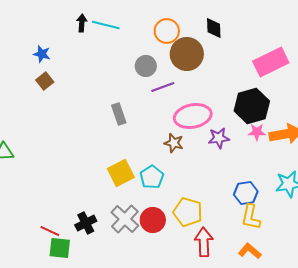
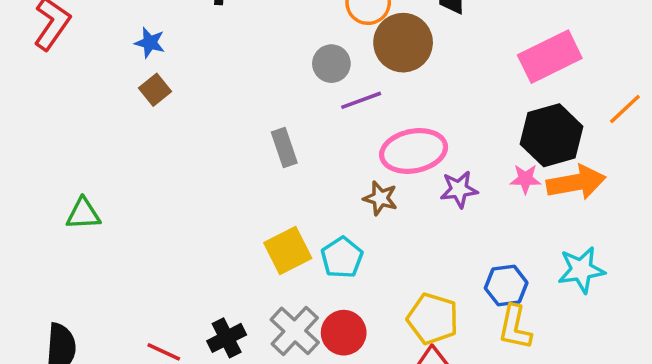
black hexagon: (252, 106) -> (552, 135), moved
yellow pentagon: (188, 212) -> (433, 319), moved

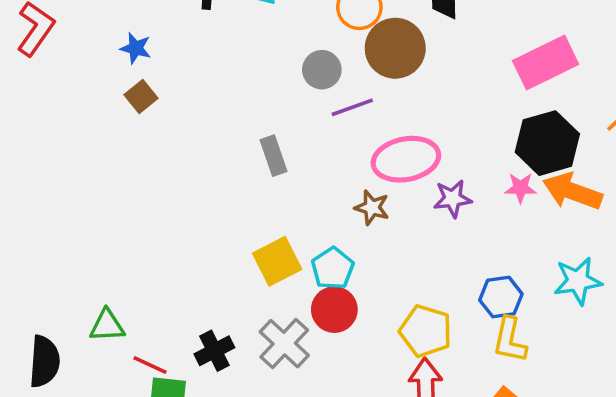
orange arrow: (576, 182) -> (572, 191), turned -150
green triangle: (83, 214) -> (107, 326), moved
red circle: (344, 333) -> (334, 310), moved

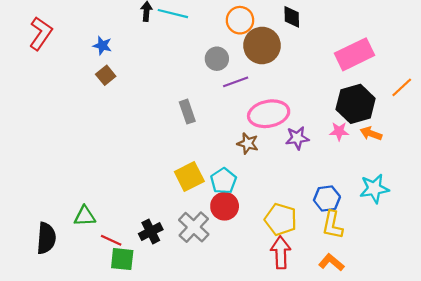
orange arrow: (572, 191) -> (371, 134), size x0.6

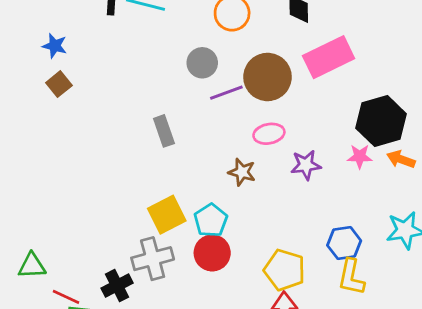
brown circle: (262, 45) -> (268, 77), moved
pink rectangle: (354, 54) -> (329, 57), moved
pink ellipse: (269, 114) -> (269, 134), size x0.6
gray cross: (194, 227) -> (153, 259), moved, turned 32

